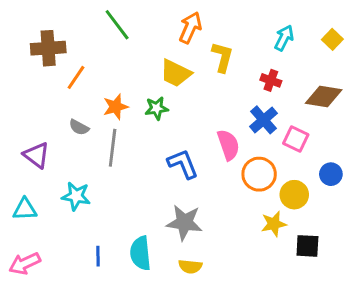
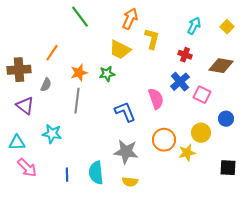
brown cross: (48, 48) -> (19, 70), moved
gray semicircle: (79, 127) -> (46, 85), moved, turned -96
orange circle: (259, 174) -> (164, 140), moved
black square: (307, 246) -> (228, 168), moved
pink arrow: (25, 263) -> (27, 168), moved, turned -110

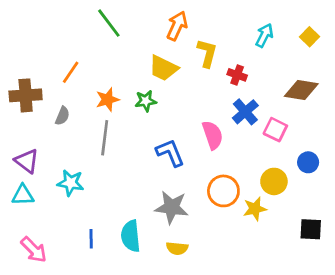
red cross: (185, 55) -> (237, 75), moved
purple triangle: (25, 106) -> (27, 161), moved
pink arrow: (27, 168) -> (34, 250), moved

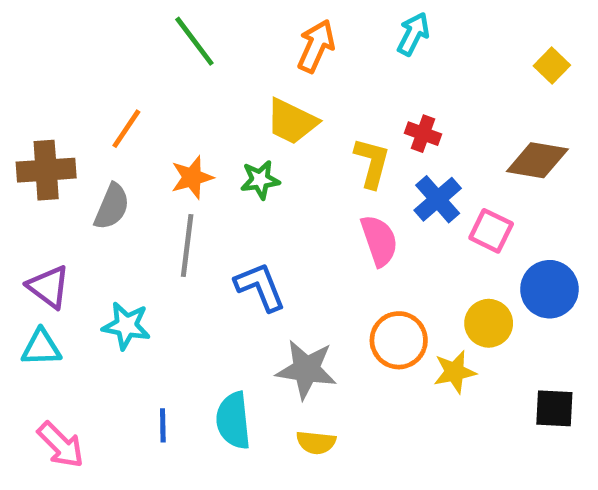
cyan arrow: (264, 35) -> (413, 34), moved
yellow L-shape: (207, 53) -> (372, 163), moved
gray semicircle: (62, 116) -> (112, 207), size x1.4
blue L-shape: (170, 153) -> (260, 287), moved
blue circle: (308, 162) -> (549, 289), size x1.5

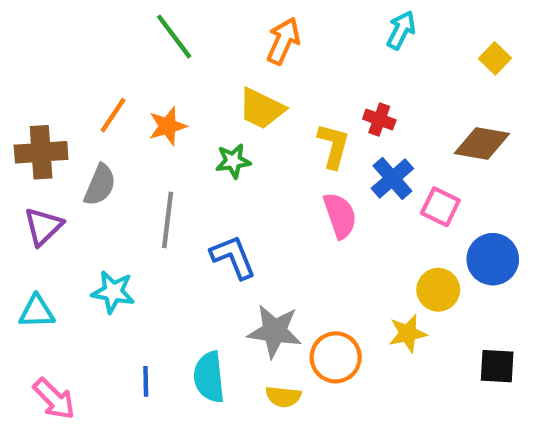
cyan arrow: (413, 34) -> (401, 30), moved
orange star: (192, 177) -> (168, 126), moved
purple triangle: (49, 287) -> (43, 226), moved, turned 39
orange circle: (399, 340) -> (336, 357), moved

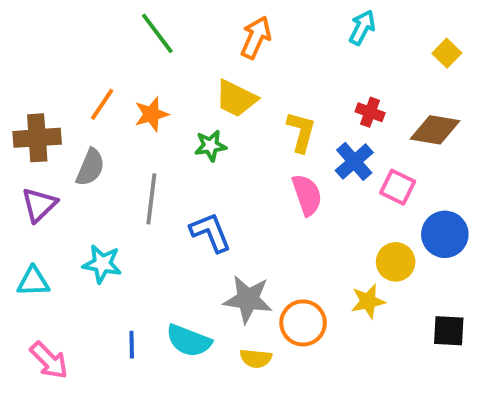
red cross: (379, 120) -> (370, 112), moved
cyan semicircle: (209, 377) -> (189, 341), turned -63

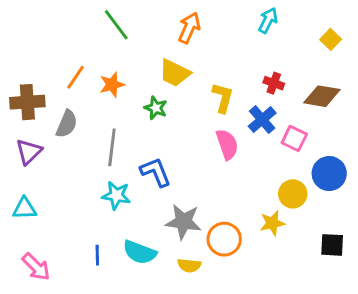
green star: (210, 146) -> (156, 108), turned 30
cyan star: (102, 264) -> (116, 195), moved

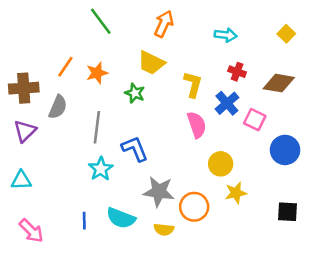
cyan arrow: (268, 20) -> (226, 35), moved, turned 70
yellow circle: (293, 194) -> (221, 164), moved
cyan star: (116, 195) -> (101, 169), turned 30

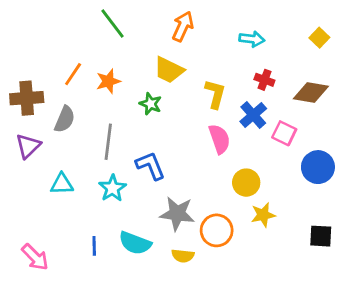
cyan triangle: (21, 180) -> (62, 184), moved

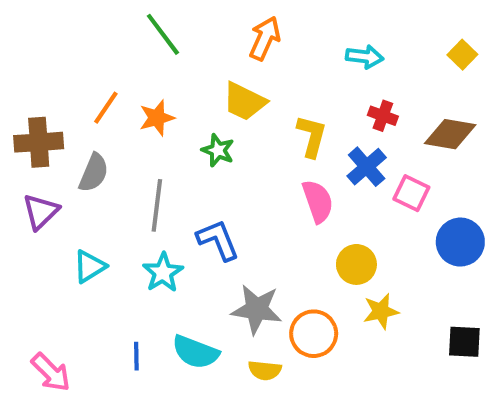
cyan triangle: (62, 184) -> (90, 266), turned -30

